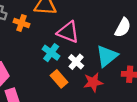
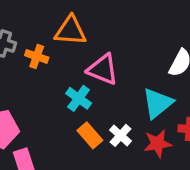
white cross: (76, 62) -> (121, 135), moved
red star: (93, 82) -> (158, 143), moved

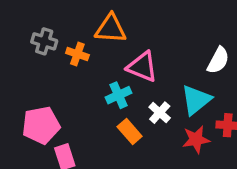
cyan cross: (79, 98) -> (119, 95), turned 30
white cross: (121, 135) -> (160, 113), moved

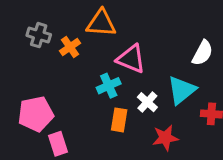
orange cross: (77, 54) -> (70, 47), turned 36
orange rectangle: (130, 132) -> (119, 120), turned 50
red star: (196, 139) -> (165, 138), moved

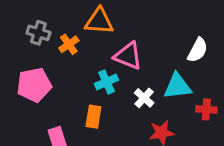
cyan triangle: (182, 90) -> (177, 86), turned 32
pink pentagon: (36, 114) -> (34, 85), moved
orange rectangle: (119, 120) -> (93, 117), moved

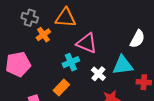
gray cross: (38, 33) -> (30, 18), moved
orange rectangle: (93, 117) -> (61, 87), turned 35

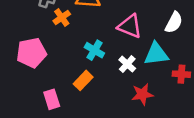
pink triangle: (87, 43) -> (130, 26), moved
cyan cross: (71, 62) -> (94, 50), turned -35

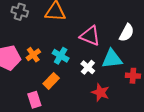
orange cross: (62, 17) -> (33, 55), moved
red star: (142, 94) -> (100, 92), turned 30
pink rectangle: (52, 99) -> (34, 100), moved

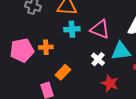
orange cross: (33, 55) -> (46, 47), turned 32
cyan cross: (61, 56) -> (72, 29), moved, turned -35

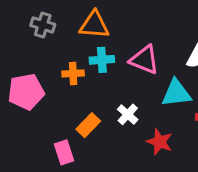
orange cross: (46, 47) -> (73, 73), moved
white cross: (98, 59) -> (128, 114), moved

